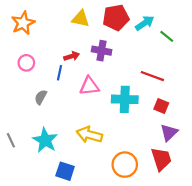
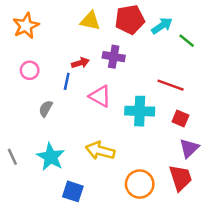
pink triangle: (89, 86) -> (100, 96), turned 35

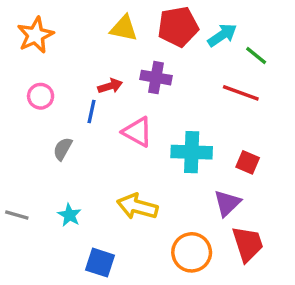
red line: (171, 85) -> (241, 93), moved
purple triangle: (189, 148) -> (227, 203), moved
gray line: (12, 157) -> (17, 215), turned -49
cyan star: (51, 157) -> (69, 215), size x0.6

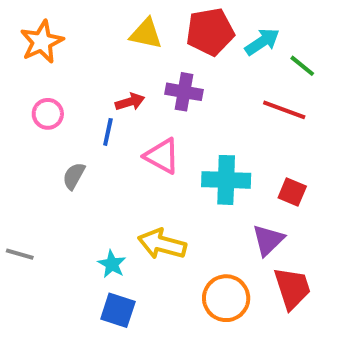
cyan star: (69, 215) -> (112, 264), moved

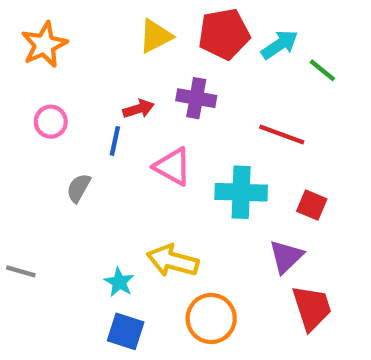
yellow triangle: (146, 34) -> (156, 36), turned -39
red line: (284, 110) -> (282, 134), moved
orange circle: (226, 298) -> (211, 318), moved

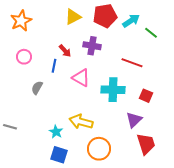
red arrow: (138, 109) -> (65, 51), turned 64

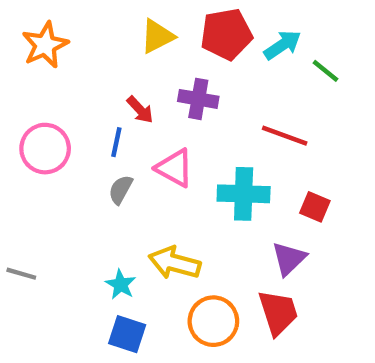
pink circle: (24, 57) -> (45, 149), moved, size x1.5
gray semicircle: (37, 88) -> (121, 190), moved
red trapezoid: (146, 144) -> (278, 313), moved

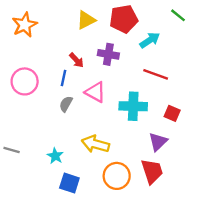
cyan arrow: (282, 45) -> (150, 40), moved
green line: (326, 71) -> (178, 15), moved
cyan star: (121, 284) -> (55, 156), moved

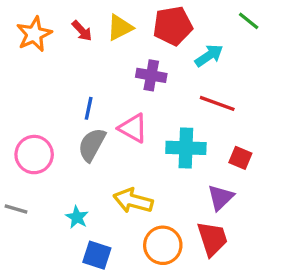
red arrow: (77, 60) -> (82, 31), moved
pink circle: (25, 81) -> (34, 155), moved
gray semicircle: (66, 104) -> (92, 145), size x1.5

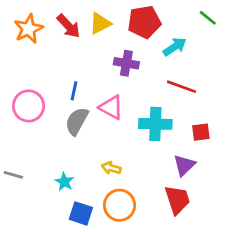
red arrow: (82, 31) -> (69, 26), size x1.4
pink circle: (34, 155) -> (29, 106), moved
red square: (240, 158) -> (201, 132), turned -30
yellow arrow: (133, 201) -> (111, 168), size x0.6
orange circle: (163, 245) -> (120, 205), moved

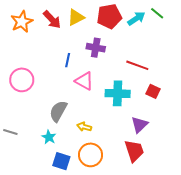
cyan arrow: (175, 47) -> (136, 18), moved
blue line: (74, 91) -> (68, 60), moved
gray semicircle: (77, 121) -> (58, 111), moved
red square: (201, 132) -> (153, 91), moved, turned 32

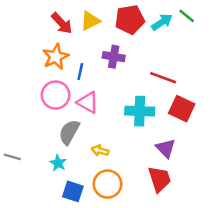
orange star: (22, 22) -> (56, 57), moved
pink circle: (22, 80) -> (56, 95), moved
pink triangle: (84, 81) -> (88, 102), moved
red square: (153, 91) -> (182, 109), size x1.5
purple triangle: (139, 125) -> (166, 148), turned -30

